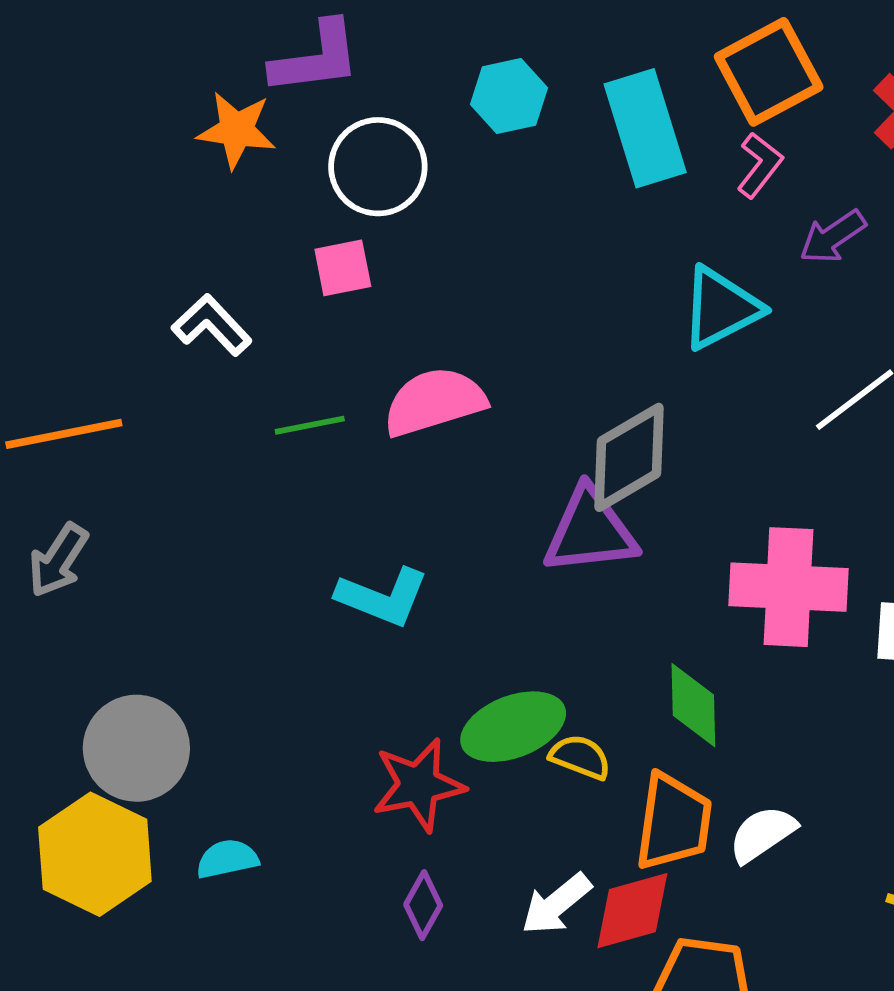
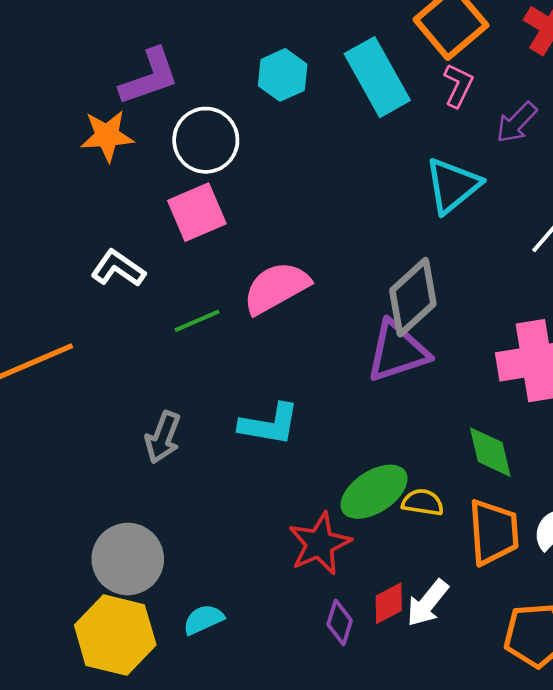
pink square: (343, 268) -> (197, 212), size x1.4
gray arrow: (58, 560) -> (163, 437), moved
red diamond: (632, 911) -> (389, 603), moved, size x0.7

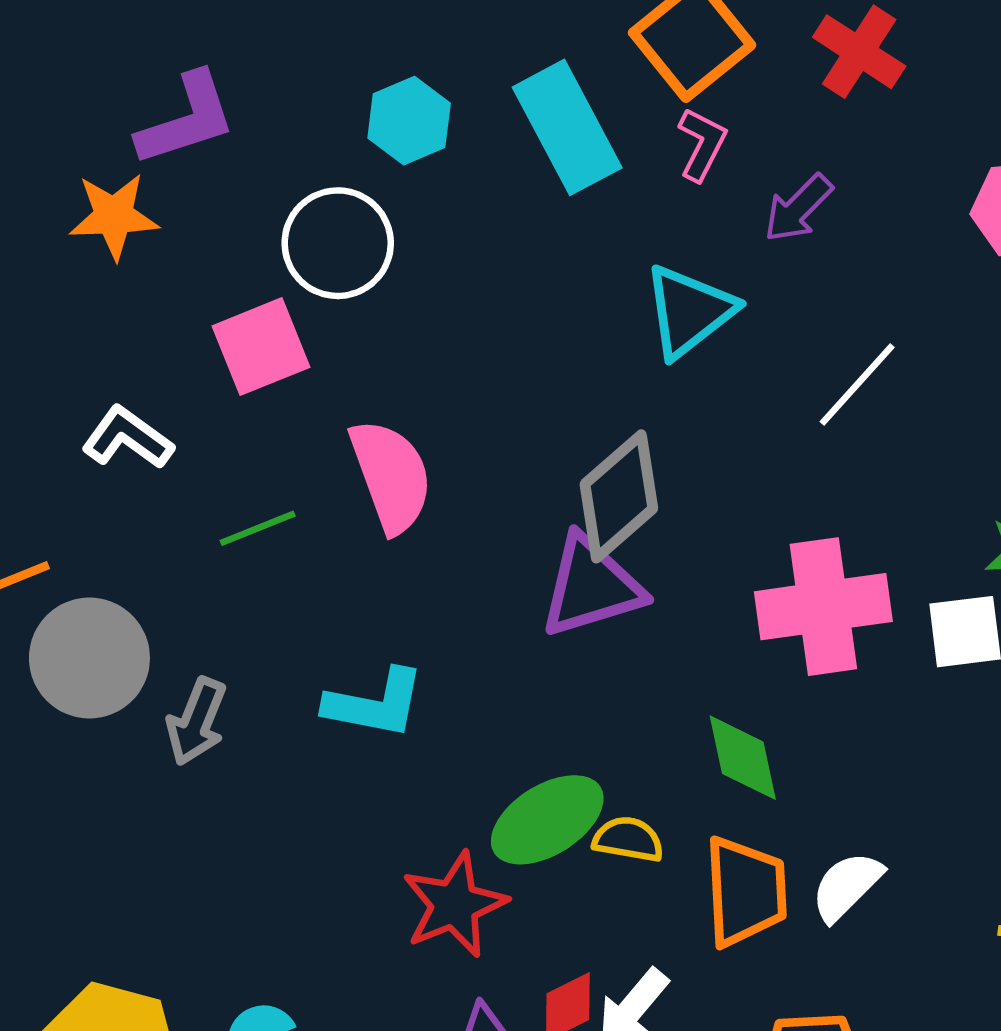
white circle: (206, 140) -> (338, 243), moved
pink semicircle: (276, 288) -> (391, 476), turned 98
gray circle: (128, 559) -> (89, 658), moved

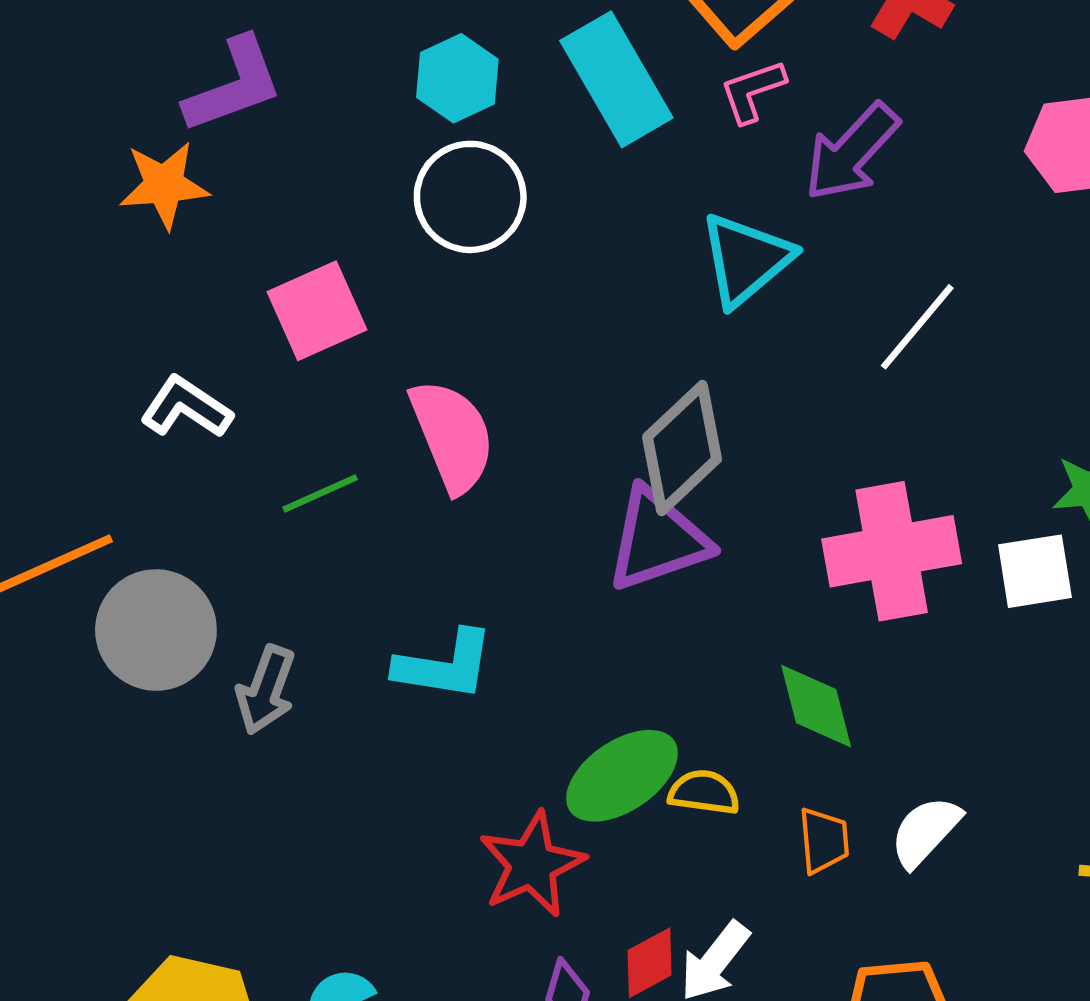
pink L-shape: (702, 144) -> (753, 91), turned -134
purple arrow: (798, 208) -> (852, 152), size x1.4
white circle: (338, 243) -> (470, 197), moved
orange trapezoid: (745, 892) -> (824, 840), size x0.6

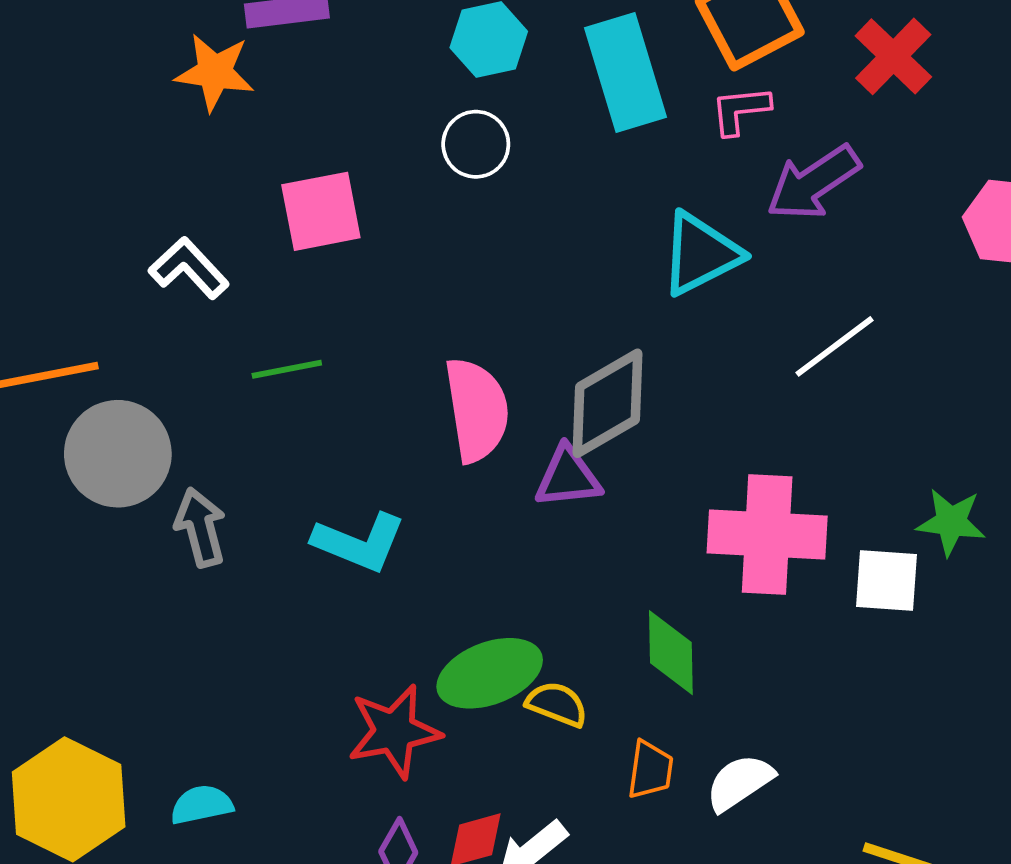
white circle: (470, 197) -> (476, 144), size x0.7
pink semicircle: (452, 436) -> (477, 410), moved
purple triangle: (658, 540) -> (568, 477), size x0.7
gray arrow: (266, 690) -> (200, 527), turned 132

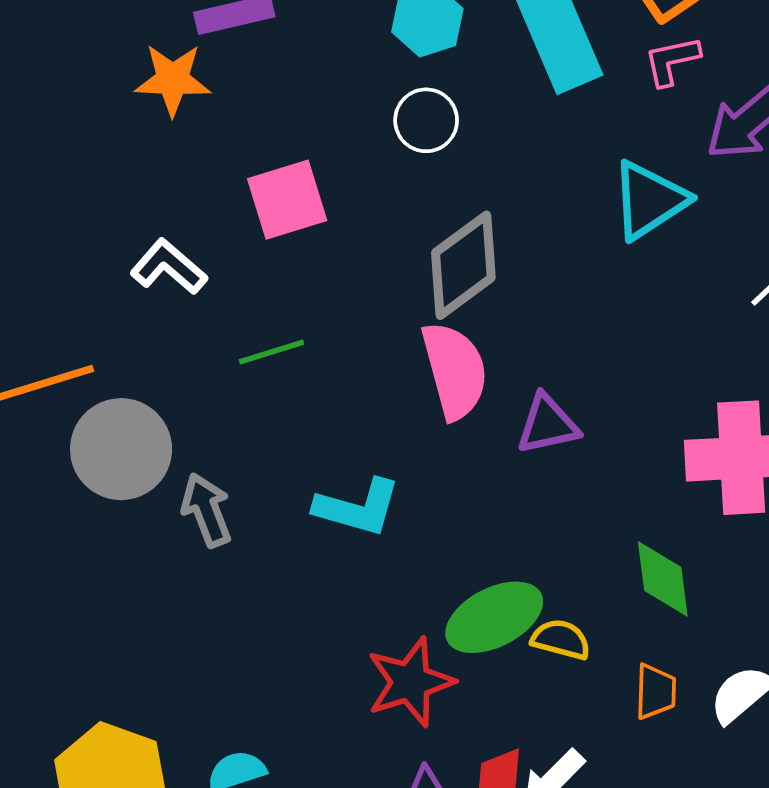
gray diamond: (608, 403) -> (463, 265), moved

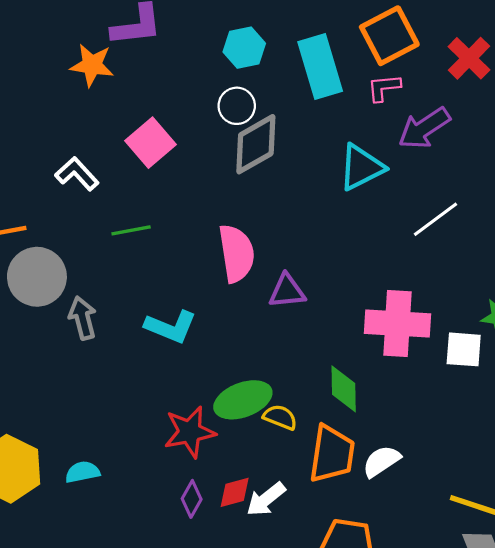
pink square: (287, 200) -> (150, 143), turned -30
gray diamond: (463, 265) -> (256, 144), moved
orange trapezoid: (656, 692) -> (332, 454), size x1.8

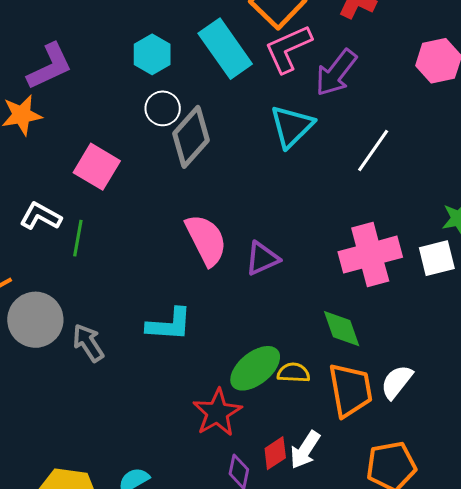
pink L-shape: (384, 88) -> (288, 49), size x1.6
green line: (131, 230) -> (78, 238), moved, turned -51

